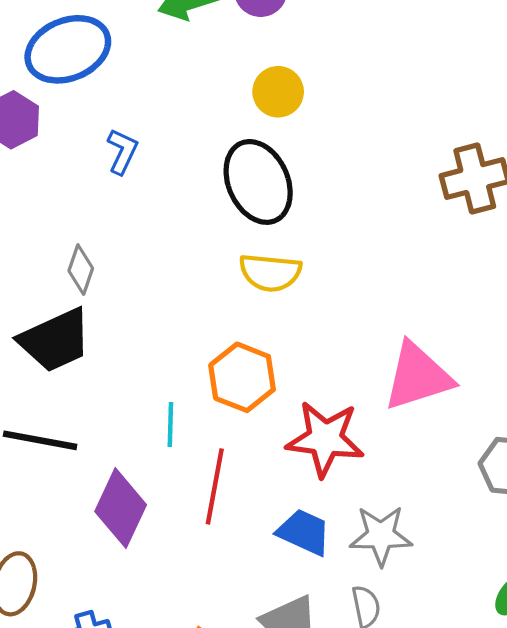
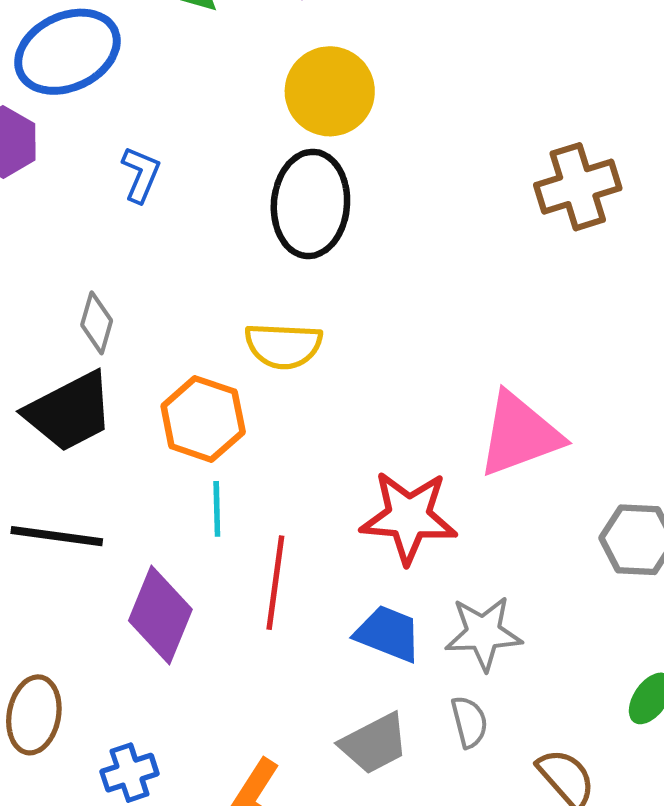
yellow circle: (278, 92) -> (330, 91), size x1.4
black ellipse: (258, 182) -> (310, 204), turned 32
yellow semicircle: (270, 272) -> (283, 346), moved
orange hexagon: (242, 377) -> (203, 419), moved

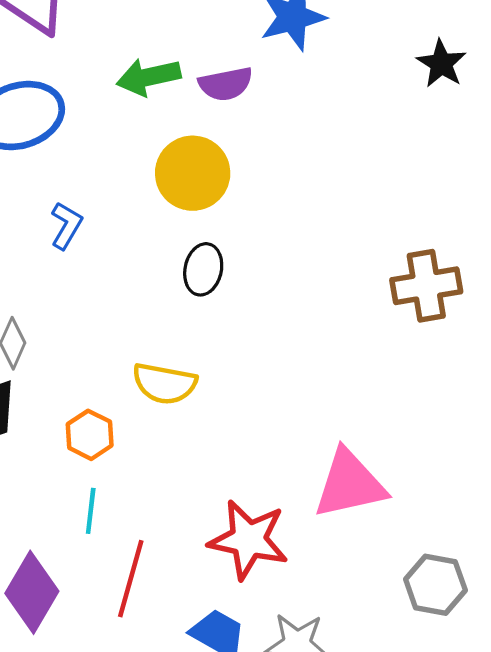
yellow circle: (330, 91) -> (193, 173), moved
black ellipse: (310, 204) -> (203, 269), size x0.6
orange hexagon: (203, 419) -> (90, 435), size x0.7

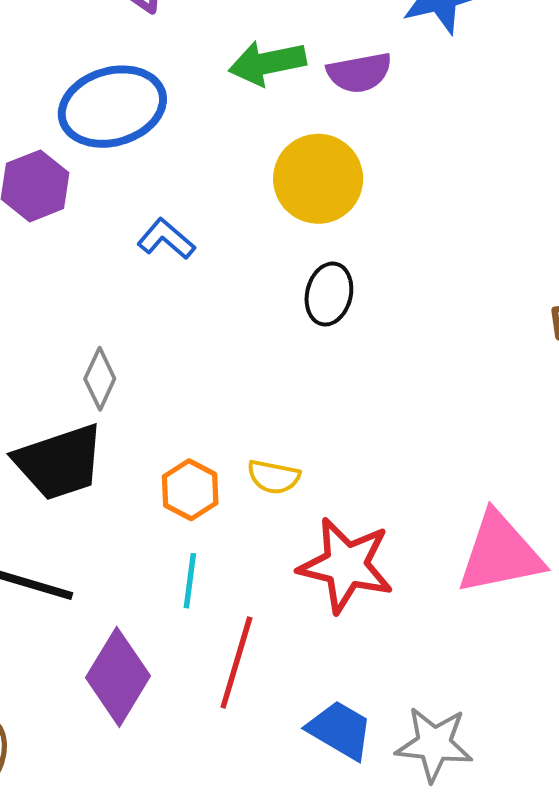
blue L-shape: (66, 225) -> (166, 239), turned -81
yellow semicircle: (165, 384) -> (274, 477), moved, size x0.7
red star: (249, 540) -> (346, 565), moved

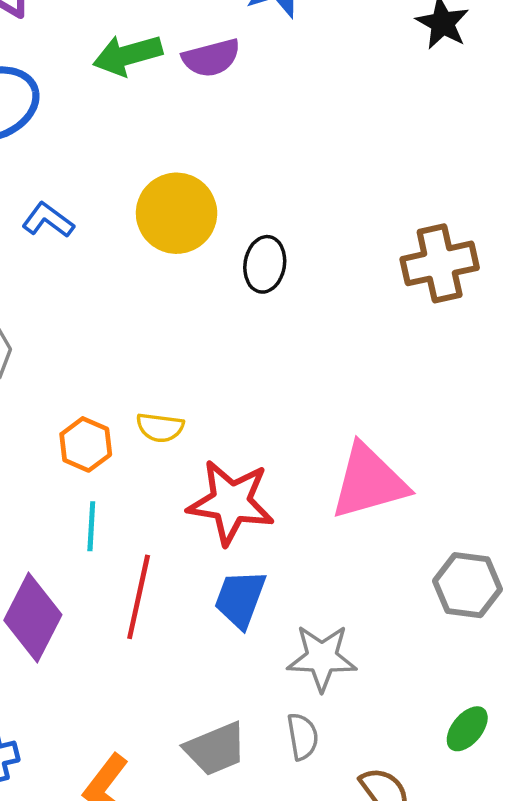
yellow circle: (318, 179) -> (177, 213), moved
black ellipse: (329, 294) -> (265, 264), moved
blue trapezoid: (340, 730) -> (240, 599), moved, turned -96

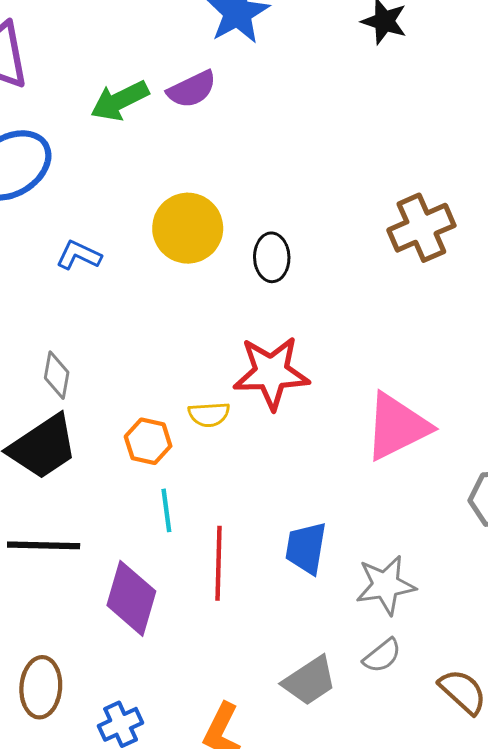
red star: (231, 502) -> (271, 373), moved
gray semicircle: (303, 736) -> (382, 656), turned 72

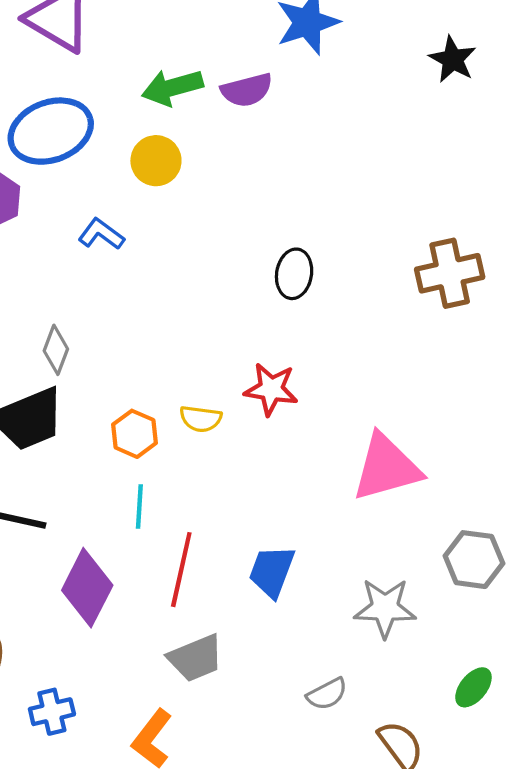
yellow circle: (188, 228) -> (156, 161), moved, size x0.7
red star: (271, 373) -> (271, 389), size x0.7
gray star: (386, 585) -> (385, 608), moved
gray trapezoid: (310, 681) -> (196, 658), moved

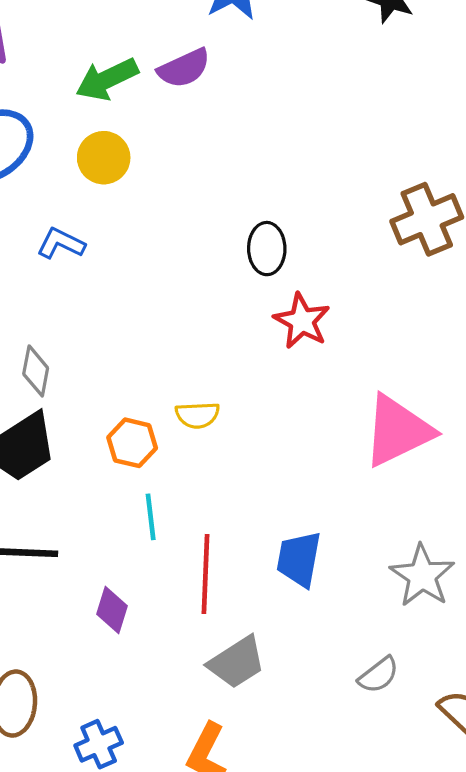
red star: (271, 389) -> (302, 321), moved, turned 30
purple diamond: (87, 588) -> (112, 610), size x0.6
gray star: (385, 608) -> (422, 576), turned -30

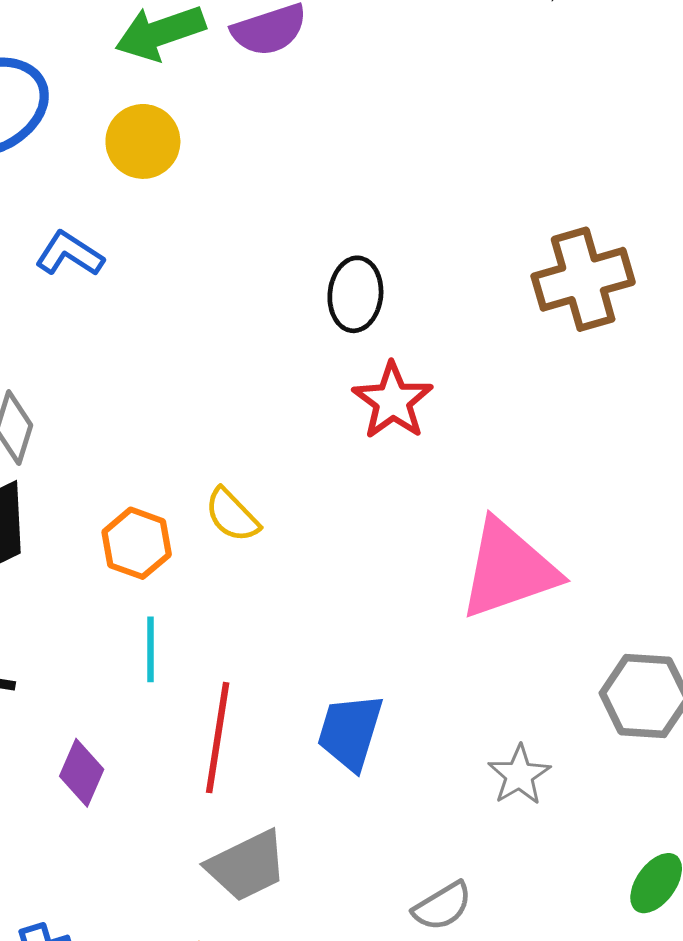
yellow semicircle: (197, 415) -> (232, 515), turned 42
gray star: (422, 576) -> (519, 775), size x0.7

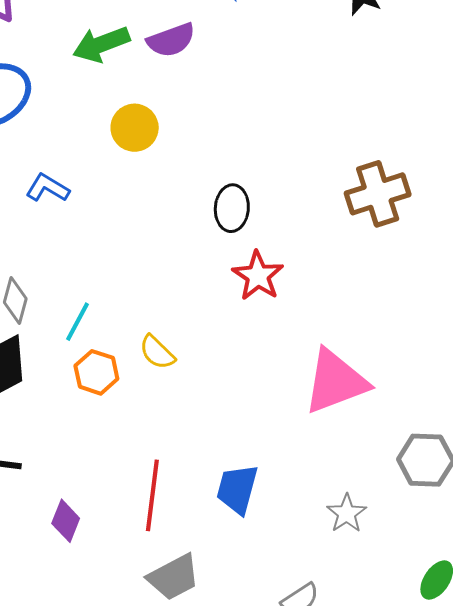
yellow circle: (143, 141) -> (135, 128), moved
cyan line: (150, 649) -> (78, 322), moved, turned 30

